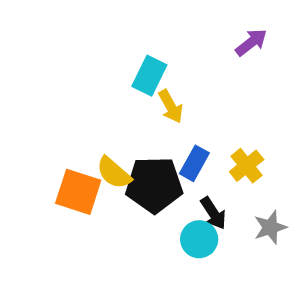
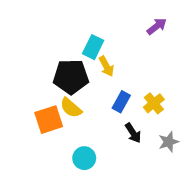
black pentagon: (154, 185) -> (71, 77), moved
orange square: (78, 192) -> (49, 120), turned -36
cyan circle: (199, 239) -> (84, 158), moved

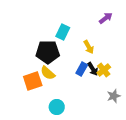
yellow arrow: (106, 66) -> (89, 47), moved
black arrow: (133, 133) -> (93, 69), moved

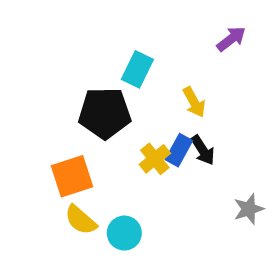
yellow cross: (104, 70) -> (155, 159), moved
yellow semicircle: (48, 73) -> (81, 220), moved

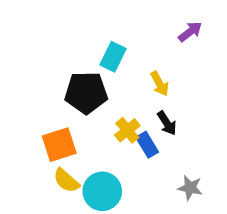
blue rectangle: (179, 150) -> (147, 145), moved, turned -60
gray star: (249, 209) -> (190, 188), moved, turned 30
cyan circle: (124, 233) -> (102, 191), size x1.4

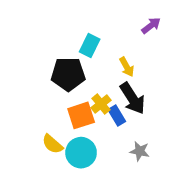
black arrow: (167, 123) -> (132, 98), size x1.6
orange square: (59, 145) -> (81, 115), moved
gray star: (190, 188) -> (140, 151), moved

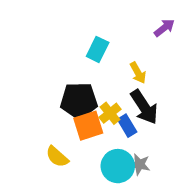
black pentagon: (68, 74) -> (79, 101), moved
gray star: (140, 151) -> (140, 165), moved
cyan circle: (81, 153) -> (118, 166), moved

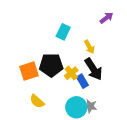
orange square: (88, 126) -> (29, 71), moved

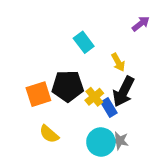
cyan rectangle: (63, 32) -> (84, 42), turned -63
black arrow: (93, 69) -> (124, 91), turned 60

